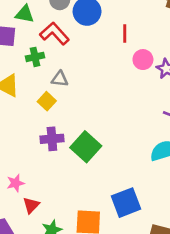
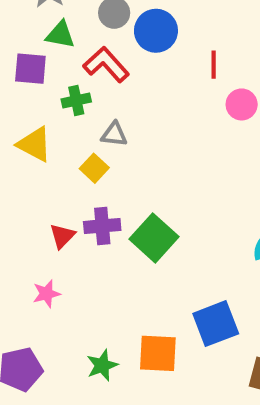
red triangle: (31, 205) -> (62, 236), moved

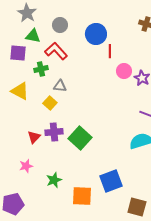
blue circle: (156, 31) -> (96, 34), moved
green star: (102, 365) -> (54, 180), moved

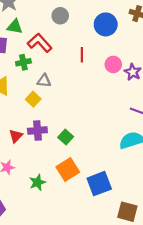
gray circle: (60, 25) -> (60, 16), moved
blue circle: (96, 34) -> (106, 24), moved
red line: (110, 51) -> (82, 55), moved
green square: (80, 138) -> (66, 137), size x0.6
orange square: (82, 196) -> (68, 169), moved, turned -35

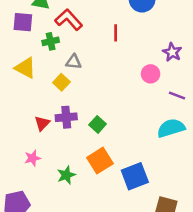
pink circle: (113, 64) -> (151, 74), moved

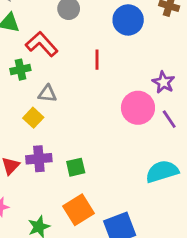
pink circle: (151, 74) -> (138, 108), size x1.5
purple line: (177, 96) -> (169, 119), moved, turned 35
green square: (98, 124) -> (76, 167), turned 35

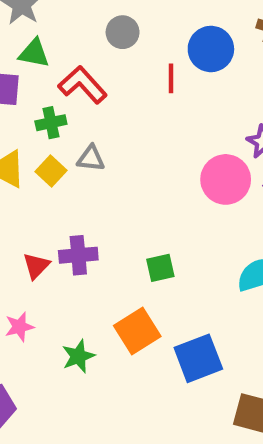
red line: (97, 60) -> (171, 78), moved
yellow square: (33, 118) -> (51, 171), moved
green square: (76, 167) -> (160, 268), moved

